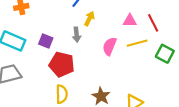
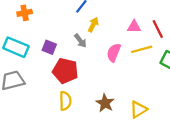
gray arrow: (77, 35) -> (80, 41), turned -32

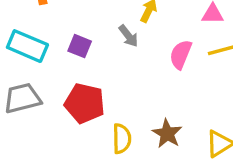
red pentagon: (65, 71) -> (85, 103), moved
yellow semicircle: (65, 101) -> (122, 139), moved

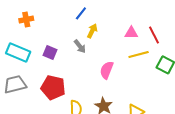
pink semicircle: (181, 54) -> (107, 70), moved

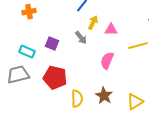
pink triangle: (131, 33) -> (111, 30), moved
cyan rectangle: (18, 53) -> (27, 52), moved, size x0.7

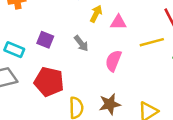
gray arrow: (81, 38) -> (81, 43), moved
brown star: (104, 96) -> (110, 104), turned 30

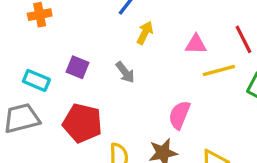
pink triangle: (118, 22) -> (196, 44), moved
pink semicircle: (113, 61) -> (179, 115), moved

